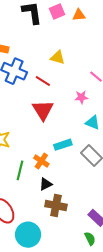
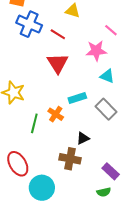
pink star: (81, 97) -> (96, 51), size x1.5
black triangle: (46, 184) -> (83, 138), moved
green semicircle: (90, 239) -> (104, 192), turned 104

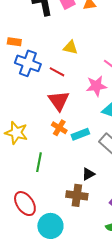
orange cross: (56, 114) -> (59, 128), moved

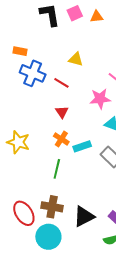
red triangle: (59, 101) -> (62, 112), size x0.6
green line: (39, 162) -> (57, 169), moved
black triangle: (88, 174) -> (84, 216), moved, size x1.6
brown cross: (77, 195) -> (52, 207), moved

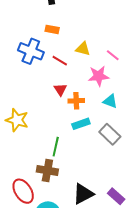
orange rectangle: (20, 51) -> (52, 29), moved
yellow triangle: (76, 59) -> (83, 49), moved
orange cross: (61, 139) -> (76, 101), moved, turned -35
brown cross: (52, 207) -> (47, 170), moved

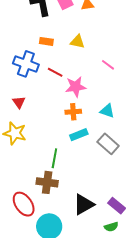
yellow triangle: (83, 49) -> (77, 42), moved
pink star: (99, 76) -> (76, 87), moved
red triangle: (60, 90) -> (19, 102), moved

